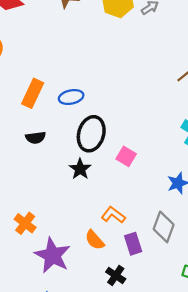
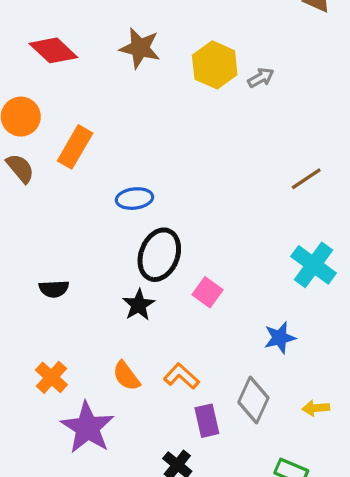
orange rectangle: (33, 93) -> (75, 147), moved
black semicircle: (36, 138) -> (54, 289), moved
orange semicircle: (95, 240) -> (126, 376), moved

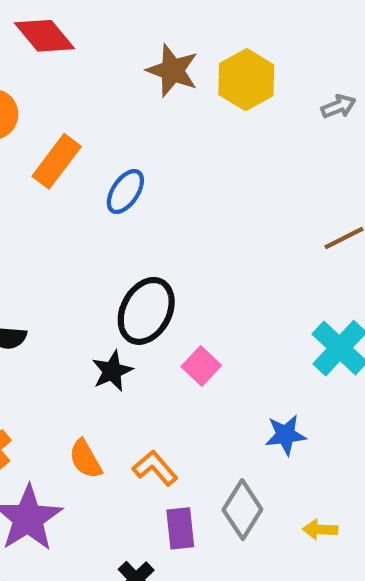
brown star: (140, 48) -> (172, 70), moved
gray arrow: (261, 78) -> (338, 106), moved
blue ellipse: (134, 199) -> (125, 191), moved, turned -56

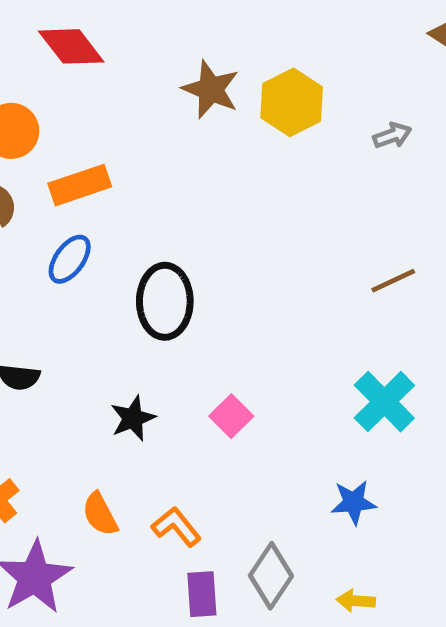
orange rectangle: (57, 161) -> (80, 185), turned 32
blue ellipse: (125, 191) -> (70, 259), moved
black ellipse: (146, 311) -> (165, 301), moved, turned -30
blue star: (286, 435) -> (354, 502), moved

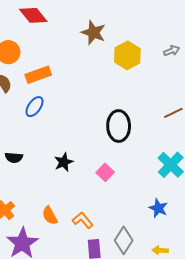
yellow hexagon: (292, 102) -> (127, 55), moved
black ellipse: (165, 301) -> (119, 126), moved
black star: (133, 418) -> (64, 162), moved
blue star: (354, 502) -> (158, 208), turned 30

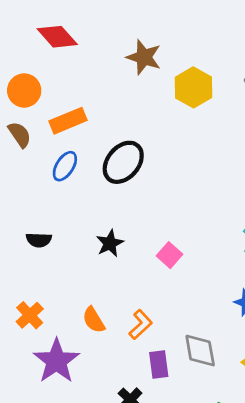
black ellipse: (119, 126) -> (123, 162), moved, turned 44
orange L-shape: (83, 220) -> (141, 325), turned 90
gray diamond: (124, 240) -> (200, 351), turned -40

